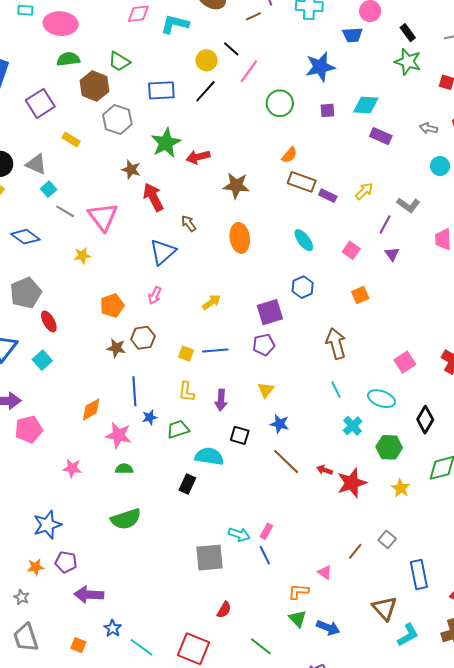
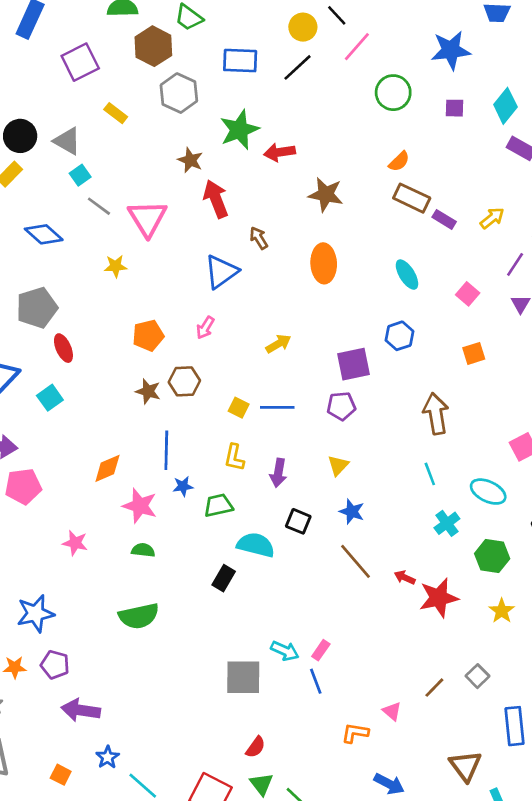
cyan diamond: (366, 105) -> (505, 106), turned -60
green triangle: (298, 619) -> (261, 784), moved

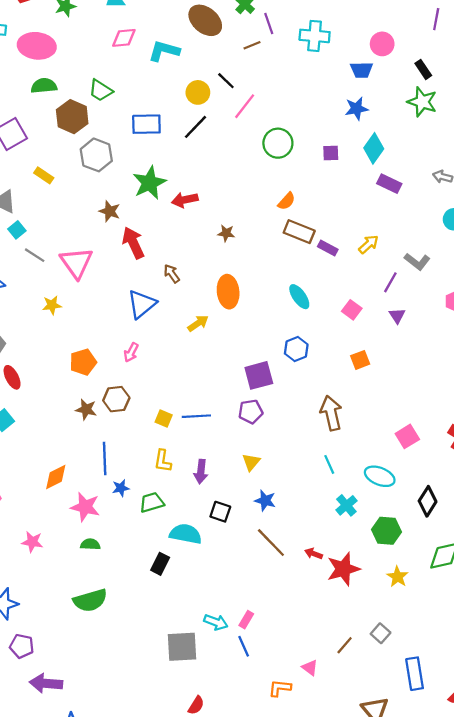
blue star: (451, 50) -> (357, 109), moved, size x0.7
brown star: (326, 195) -> (226, 233), size x0.6
yellow arrow: (278, 344) -> (198, 323), moved

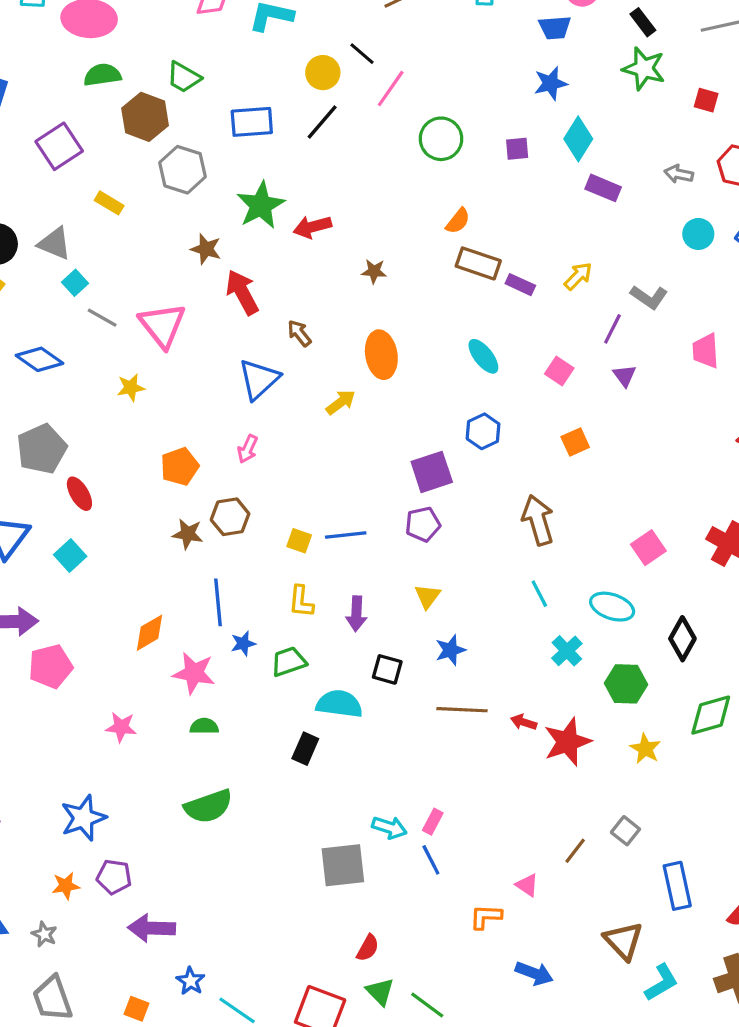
blue star: (265, 501) -> (450, 650), turned -30
brown line: (271, 543) -> (462, 710), turned -40

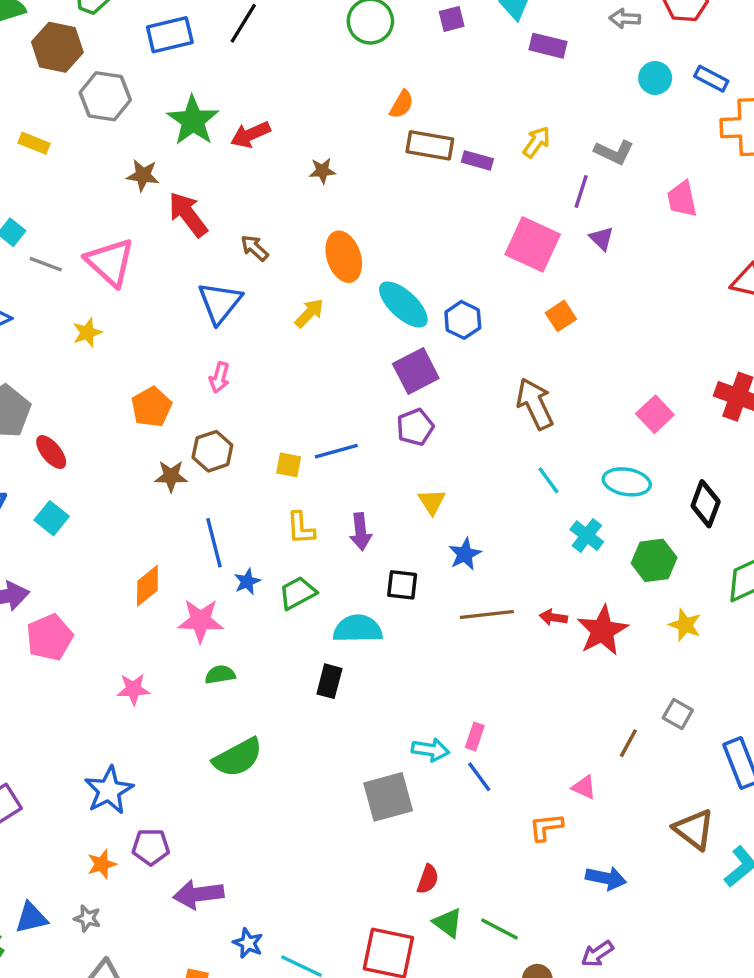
cyan ellipse: (483, 356) -> (403, 304), moved, size x1.4
pink square: (559, 371) -> (533, 244), size x1.8

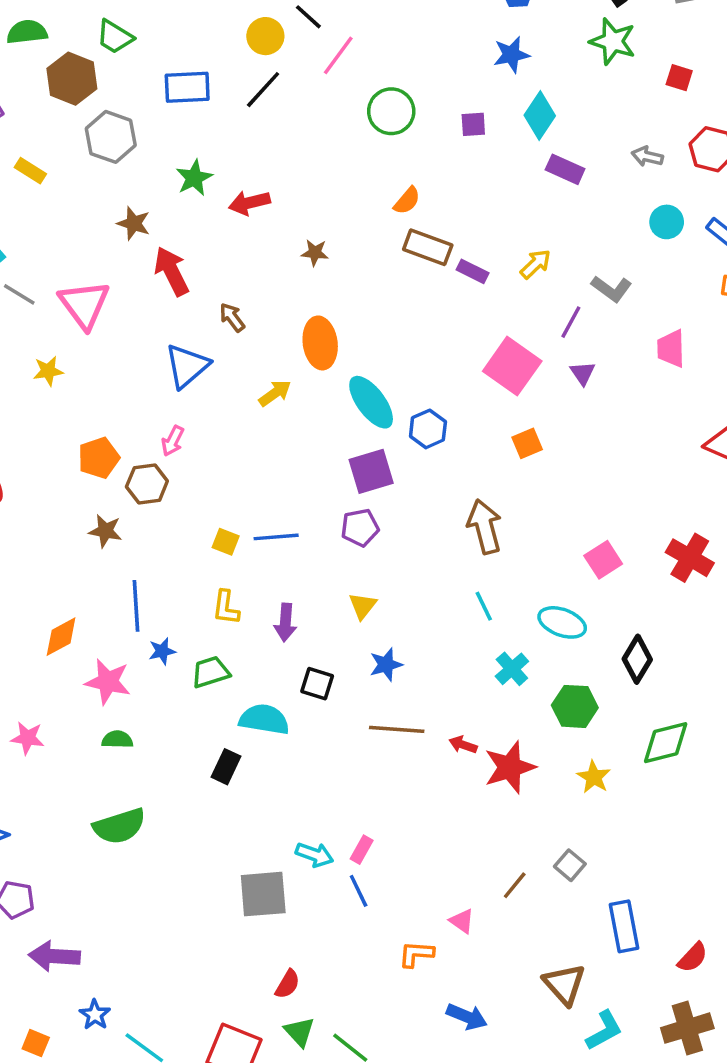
green star: (193, 121) -> (194, 178), size x0.7
brown hexagon: (212, 451) -> (147, 484), moved

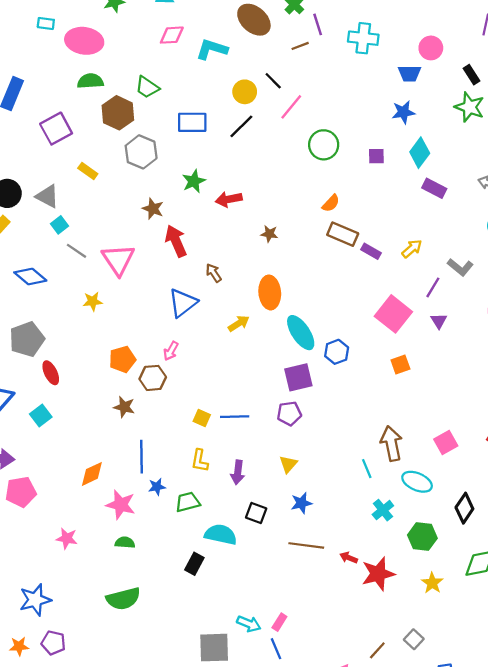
brown arrow: (485, 527) -> (391, 443), moved

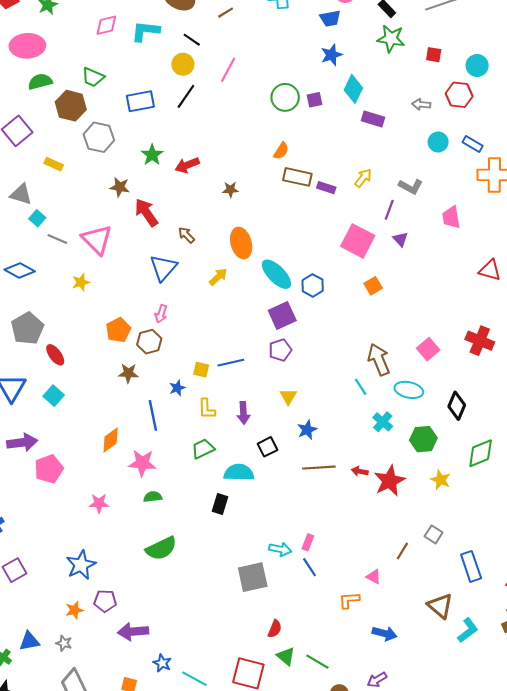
black line: (273, 81) -> (192, 40), moved
green circle: (324, 145) -> (285, 97), moved
blue star: (157, 487) -> (177, 388), moved
black square: (256, 513) -> (267, 447), turned -36

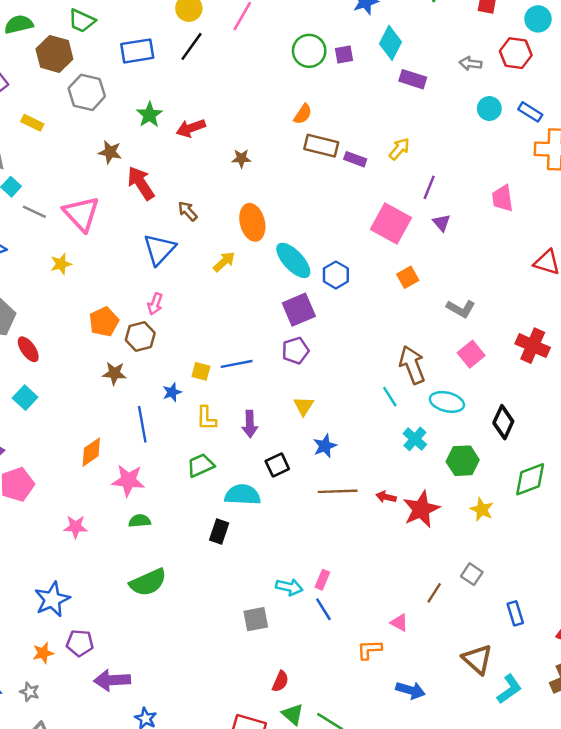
gray L-shape: (411, 186) -> (461, 309), moved
blue rectangle: (471, 566) -> (515, 613), size x0.7
gray square: (253, 577) -> (256, 619), size x0.7

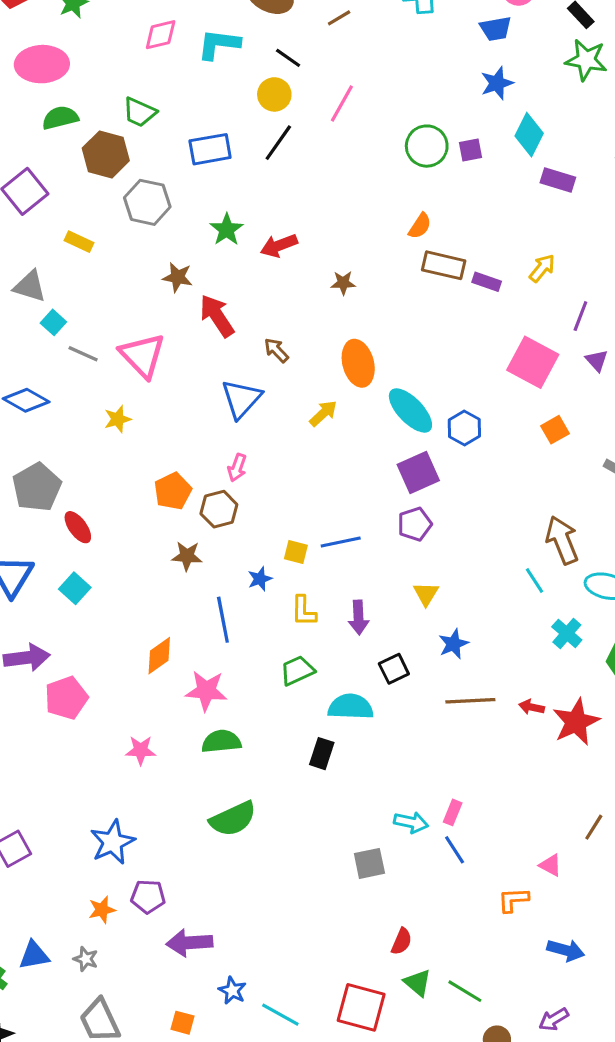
green semicircle: (140, 521) -> (221, 741), size x1.4

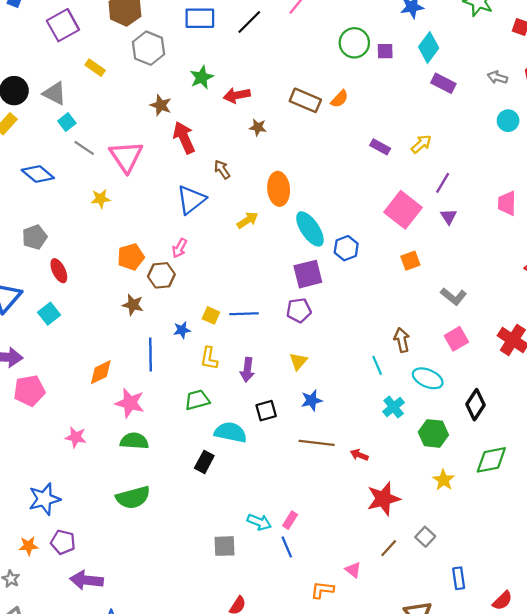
brown rectangle: (444, 265) -> (305, 100), moved
brown star: (343, 283) -> (258, 127), moved
gray pentagon: (37, 487) -> (35, 237), size x0.7
brown arrow: (562, 540) -> (402, 340), size x0.7
red star: (576, 722) -> (383, 499), moved

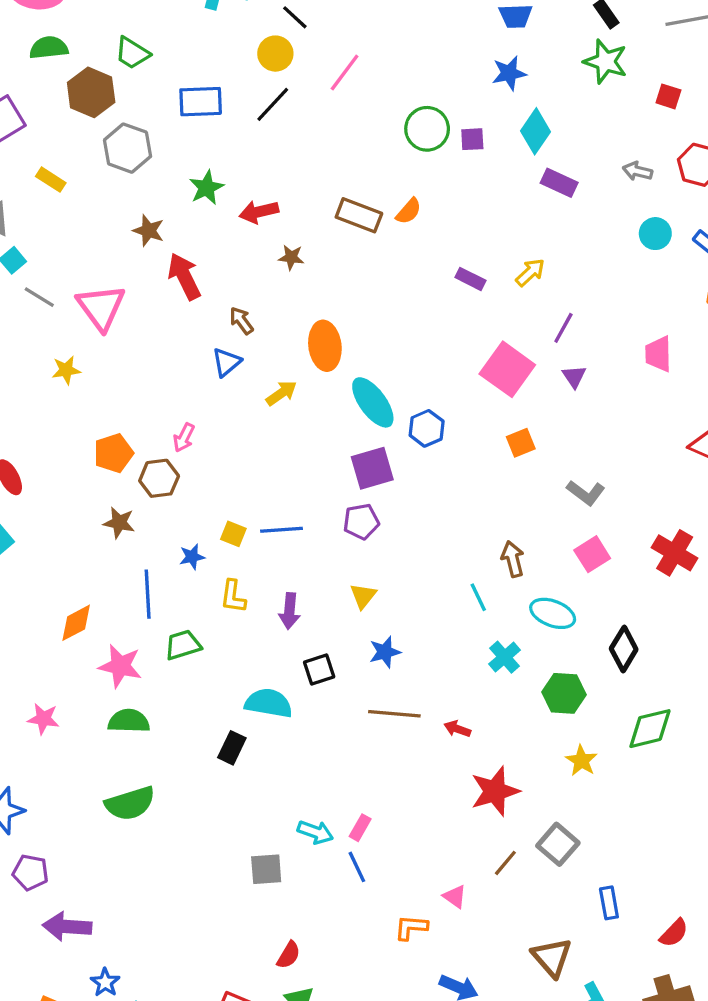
blue triangle: (191, 200) -> (226, 362), moved, size x0.7
green trapezoid: (197, 400) -> (183, 645), moved
gray square: (425, 537) -> (558, 844), size x1.4

